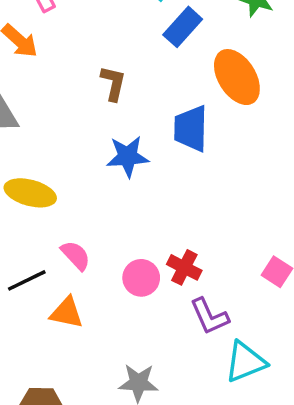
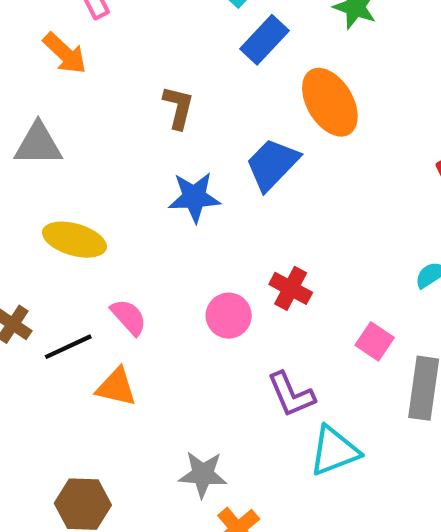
blue trapezoid: (191, 128) -> (272, 164), turned 42
red cross: (184, 267) -> (291, 288), moved
pink circle: (141, 278) -> (229, 316), moved

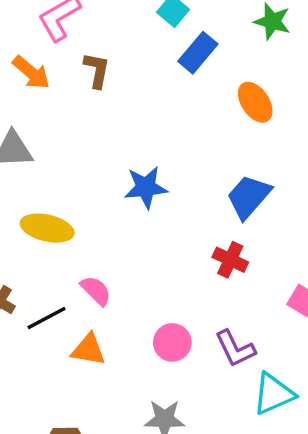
orange ellipse: (330, 102) -> (255, 102), size x0.7
brown L-shape: (178, 107) -> (97, 70), moved
blue trapezoid: (272, 164) -> (249, 197), moved
pink circle: (229, 316) -> (172, 342), moved

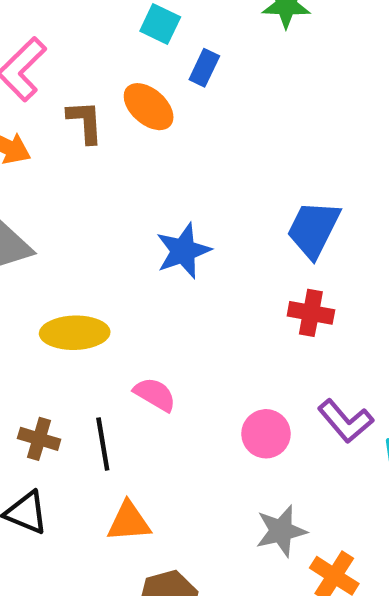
blue rectangle: (198, 53) -> (204, 68), size x0.7
orange ellipse: (255, 102) -> (149, 107), moved
black line: (47, 318) -> (103, 444), turned -57
orange triangle: (88, 350) -> (129, 522), moved

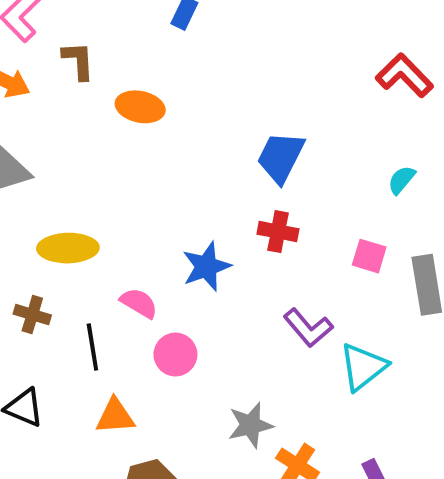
orange ellipse: (149, 107) -> (140, 107), moved, turned -30
blue star: (183, 251) -> (206, 267), moved
pink circle: (266, 434) -> (175, 355), moved
brown cross: (39, 439) -> (32, 315), moved

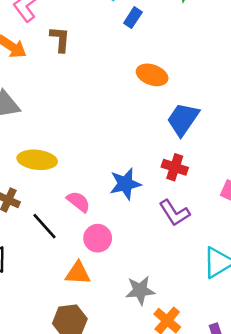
orange ellipse: (140, 107) -> (152, 75), moved
purple L-shape: (308, 328) -> (174, 213), moved
black line: (92, 347) -> (44, 226), turned -40
orange triangle: (115, 416) -> (78, 273), moved

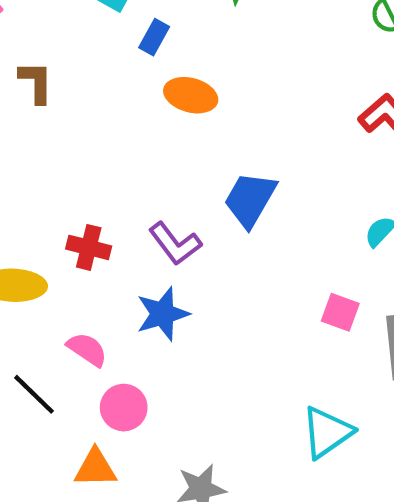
orange ellipse: (152, 75) -> (191, 95), moved
red cross: (175, 167) -> (89, 247), moved
purple L-shape: (174, 213) -> (175, 244), moved

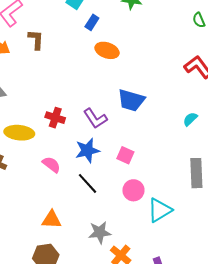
blue trapezoid: (250, 199) -> (131, 100), turned -108
pink square: (340, 312) -> (125, 155), moved
black line: (34, 394) -> (87, 183), moved
pink circle: (124, 408) -> (133, 190), moved

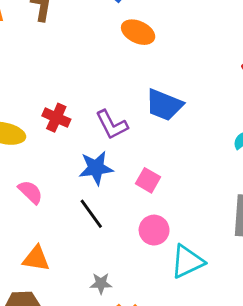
pink semicircle: (51, 165) -> (30, 192), moved
gray star: (100, 232) -> (101, 283), size x0.7

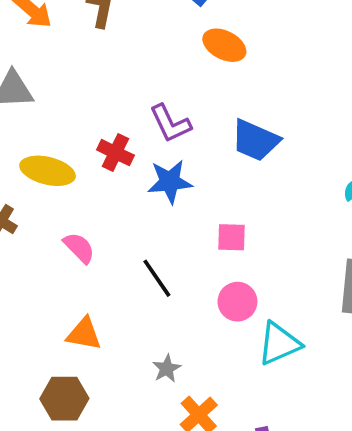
purple L-shape: (112, 125) -> (170, 123), moved
blue star: (96, 168) -> (170, 182), moved
pink square: (148, 180) -> (232, 237), turned -30
gray star: (101, 283) -> (167, 369), turned -30

